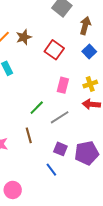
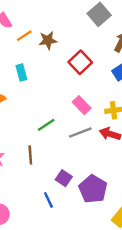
pink rectangle: (63, 85) -> (82, 105), turned -70
gray line: (60, 117) -> (80, 132), moved
purple pentagon: (87, 153) -> (93, 189), turned 30

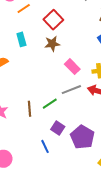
brown star: (48, 40) -> (52, 44), moved
red square: (80, 62) -> (53, 20), moved
green line: (46, 125) -> (50, 104), moved

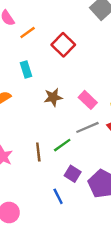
brown star: (52, 44) -> (53, 97), moved

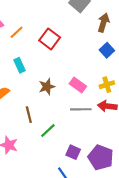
gray line: (87, 127) -> (81, 109), turned 30
green line: (62, 145) -> (48, 131), moved
brown line: (38, 152) -> (29, 115), moved

